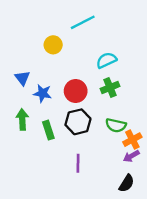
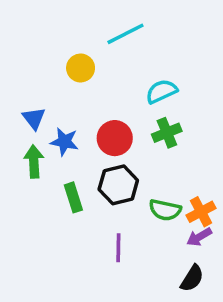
green arrow: (22, 119) -> (34, 161), moved
green semicircle: (116, 125) -> (165, 210), moved

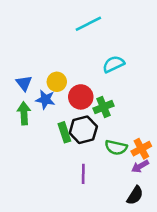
yellow circle: (81, 68) -> (57, 82), moved
green cross: (167, 133) -> (103, 107), moved
green rectangle: (73, 197) -> (64, 132), moved

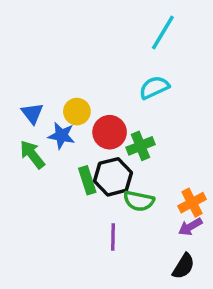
cyan line: (88, 24) -> (163, 33), moved, turned -32
green arrow: (24, 113) -> (32, 155), turned -35
green semicircle: (116, 147) -> (139, 201), moved

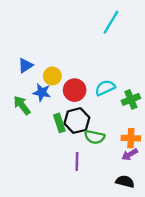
cyan semicircle: (154, 87) -> (105, 88), moved
blue triangle: (32, 113) -> (25, 65), moved, turned 35
green cross: (141, 146) -> (131, 99), moved
orange cross: (192, 203) -> (131, 138), turned 30
black semicircle: (183, 266) -> (125, 181), turned -108

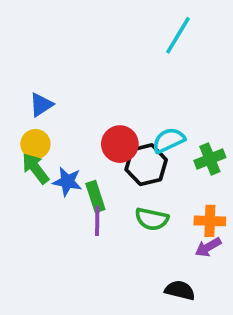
yellow circle: (52, 76) -> (35, 144), moved
blue star: (42, 92) -> (67, 182), moved
black hexagon: (77, 121) -> (146, 165), moved
purple line: (77, 162) -> (97, 221), moved
black semicircle: (125, 181) -> (180, 290), moved

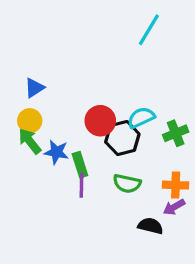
black semicircle: (180, 290) -> (150, 226), moved

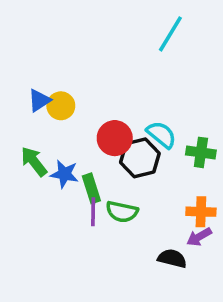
cyan semicircle: (141, 118) -> (161, 135), turned 64
yellow circle: (30, 121) -> (61, 106), moved
green cross: (176, 133) -> (201, 152), turned 30
green semicircle: (127, 183) -> (122, 212), moved

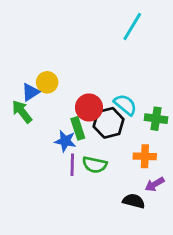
blue triangle: (39, 100) -> (30, 92), moved
green arrow: (34, 161) -> (22, 112), moved
blue star: (64, 174) -> (65, 141), moved
green rectangle: (91, 188) -> (78, 128), moved
orange cross: (201, 212) -> (145, 156), moved

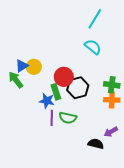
yellow circle: (47, 82) -> (34, 67), moved
cyan semicircle: (125, 105) -> (93, 47), moved
orange cross: (145, 156) -> (112, 100), moved

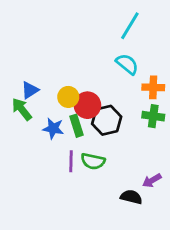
yellow circle: (34, 67) -> (68, 97), moved
orange cross: (112, 100) -> (153, 87), moved
blue star: (47, 101) -> (53, 128), moved

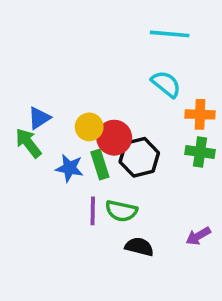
cyan line: (130, 26) -> (170, 34), turned 64
black semicircle: (131, 197) -> (139, 247), moved

